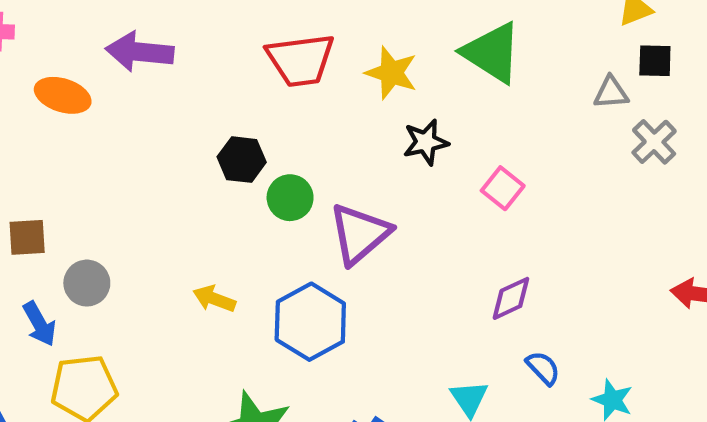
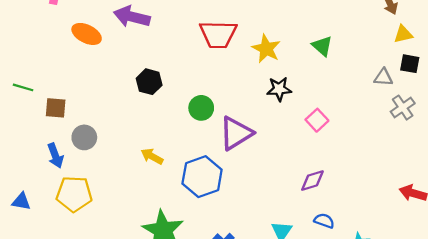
green triangle: (492, 53) -> (322, 46), size x0.6
black hexagon: (242, 160) -> (149, 82), moved
blue semicircle: (543, 368) -> (324, 221), turned -36

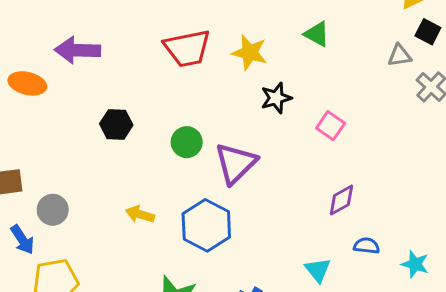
black square: (410, 64) -> (428, 32), turned 30

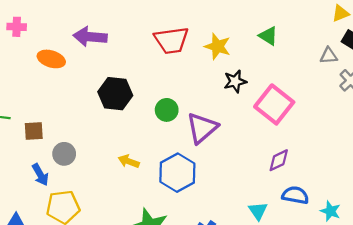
black hexagon: (116, 124) -> (115, 94), size x1.4
pink square: (331, 126) -> (274, 104), size x1.8
blue semicircle: (367, 246) -> (295, 195), size x1.4

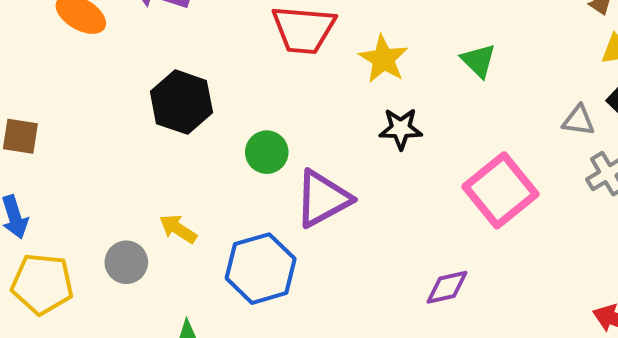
pink square: (274, 104) -> (500, 190), moved
gray circle: (64, 154) -> (126, 262), moved

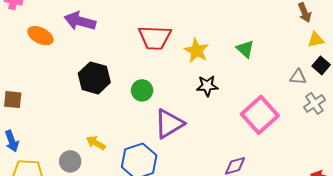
green circle: (267, 152) -> (142, 90), moved

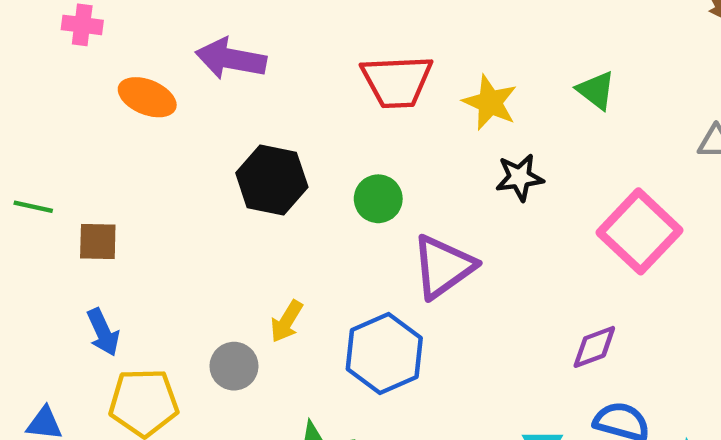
yellow arrow: (96, 143) -> (287, 321), turned -84

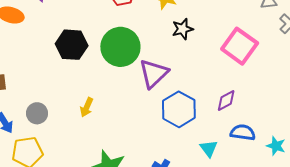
green circle: (378, 199) -> (120, 47), size x1.8
blue hexagon: (384, 354) -> (179, 109), moved
gray circle: (234, 366) -> (37, 113), moved

